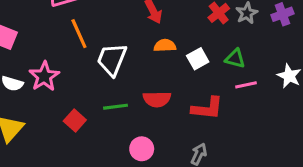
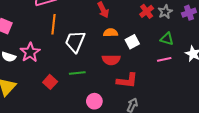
orange line: (79, 34) -> (53, 24), turned 30
green triangle: (235, 59) -> (167, 39), moved
red semicircle: (157, 99) -> (111, 60), moved
red L-shape: (207, 108) -> (127, 81), moved

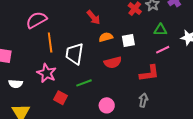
white square: (132, 42) -> (128, 41), turned 32
pink star: (30, 52) -> (47, 73), moved
red L-shape: (127, 81) -> (149, 73), moved

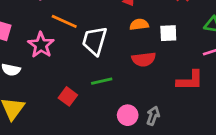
orange line: (50, 43) -> (64, 21), turned -66
pink star: (47, 73) -> (41, 45), moved
gray arrow: (143, 100) -> (153, 116), moved

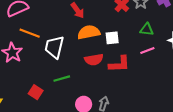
orange semicircle: (139, 24) -> (89, 32), size x1.5
red L-shape: (190, 80) -> (119, 64), moved

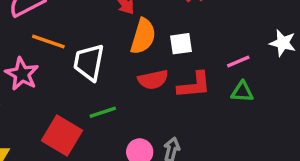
green triangle: (147, 29) -> (242, 92), moved
orange semicircle: (89, 32) -> (143, 36), turned 120
red square: (36, 92) -> (62, 136), size x1.6

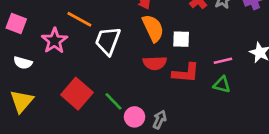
orange semicircle: (143, 36) -> (153, 28), turned -52
green line: (103, 112) -> (113, 101), moved, turned 54

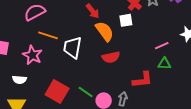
white square: (181, 39) -> (126, 20), moved
white semicircle: (23, 63) -> (19, 80), moved
red L-shape: (186, 73) -> (142, 80), moved

